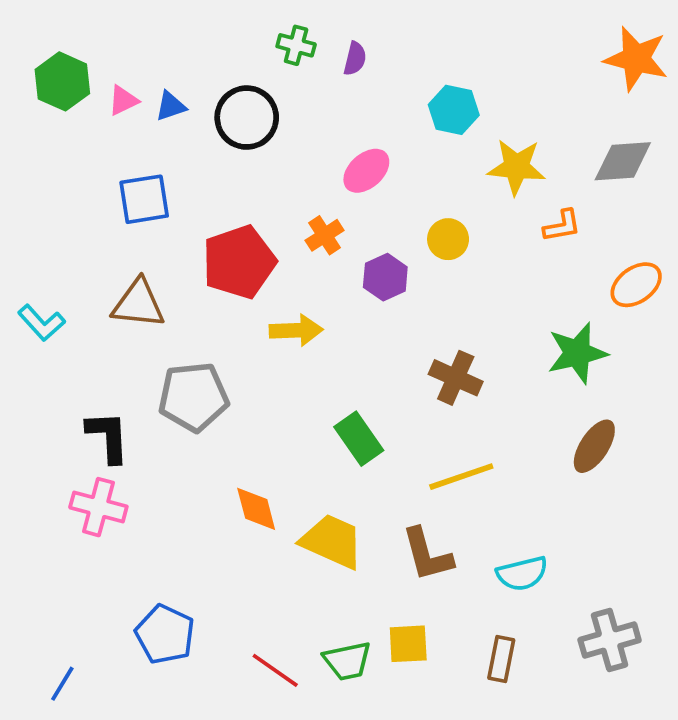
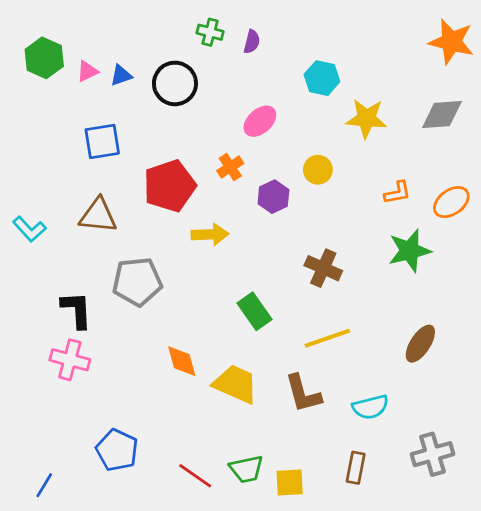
orange L-shape: (562, 226) -> (397, 193), moved
brown ellipse: (594, 446) -> (420, 344), moved
yellow square: (408, 644) -> (290, 482), moved

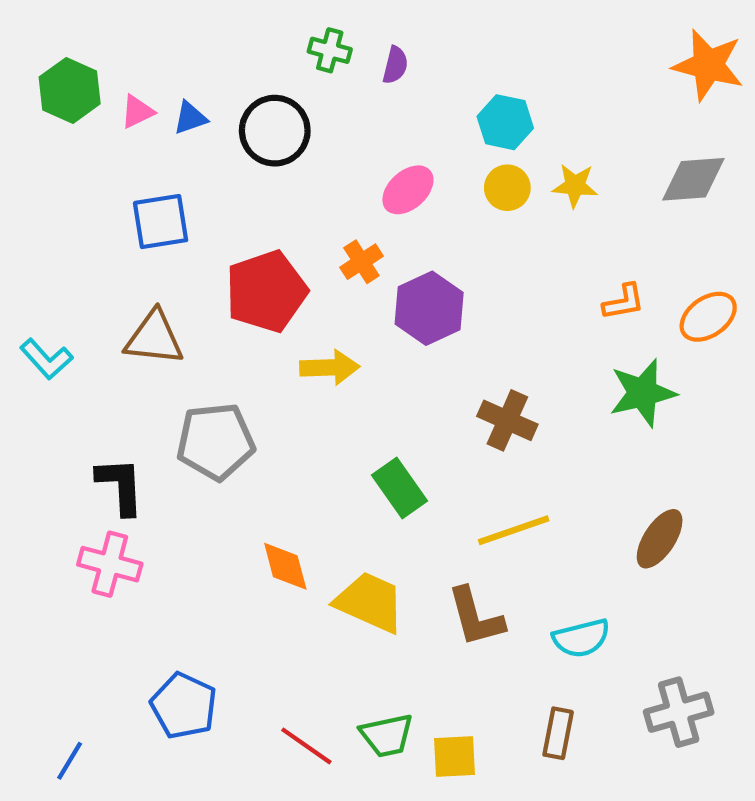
yellow star: (366, 119) -> (575, 186), size x0.7
yellow circle: (318, 170) -> (507, 188), moved
purple hexagon: (273, 197) -> (429, 308), size x1.4

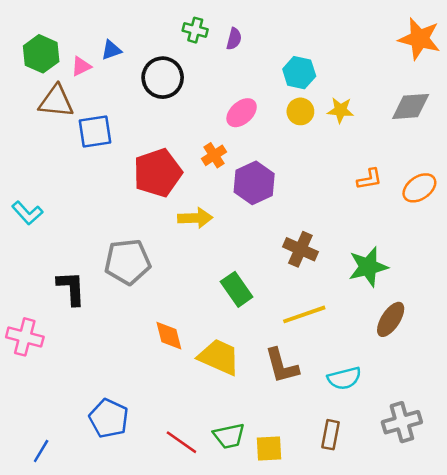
blue triangle: (190, 118) -> (111, 50), moved
brown triangle: (154, 338) -> (56, 101), moved
green star: (643, 393) -> (368, 267), moved
pink cross: (110, 564) -> (25, 337), moved

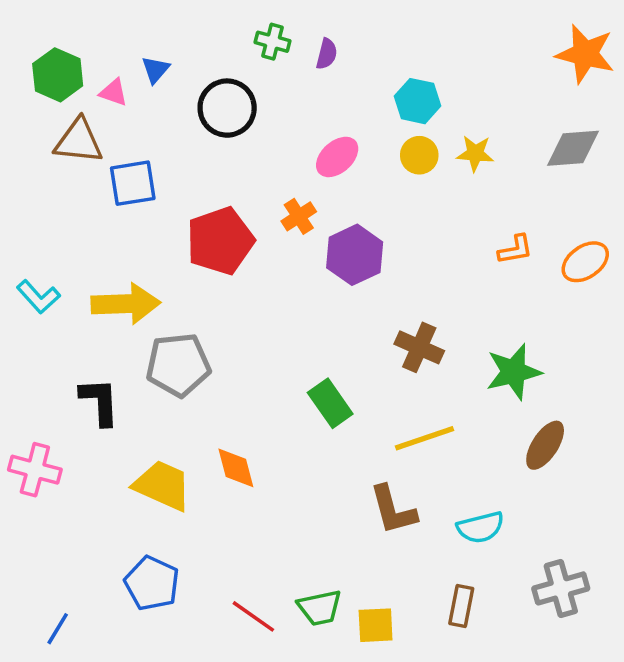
blue triangle: (111, 50) -> (155, 70), turned -30
pink triangle: (81, 66) -> (114, 92), turned 45
yellow arrow: (195, 218) -> (126, 304), moved, size x1.4
yellow trapezoid: (219, 357) -> (162, 485), moved

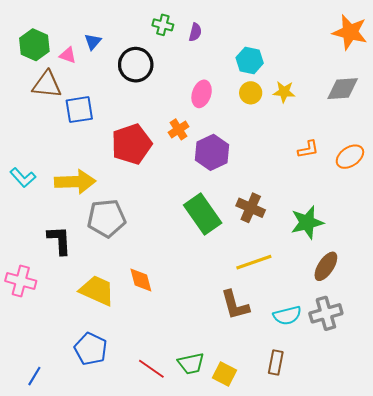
pink ellipse: (337, 157) -> (202, 94), turned -30
green rectangle: (330, 403) -> (203, 214), moved, size x1.4
gray cross: (561, 588) -> (326, 313), moved
yellow square: (376, 625) -> (225, 374), turned 30

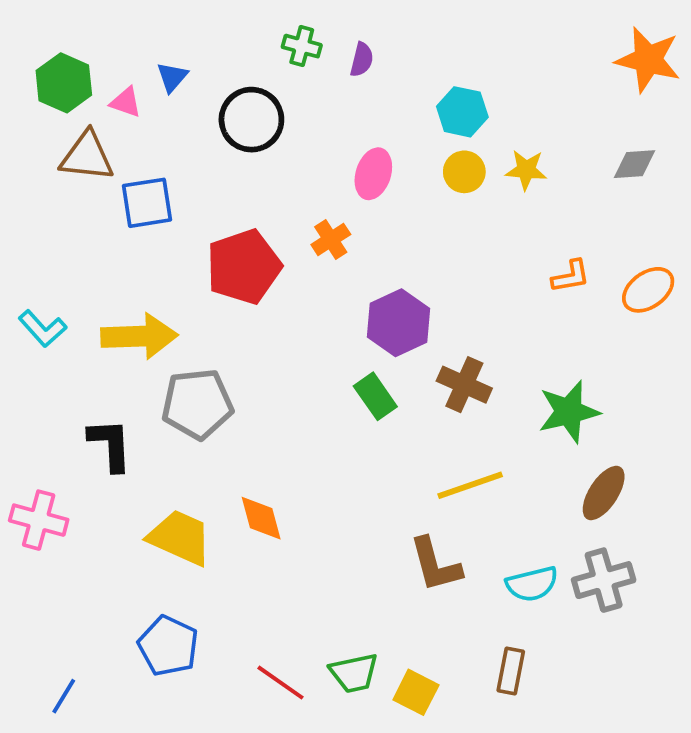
gray diamond: (343, 89) -> (635, 164), size x0.7
purple hexagon: (212, 152) -> (399, 323), moved
green rectangle: (203, 214) -> (375, 396), size x0.6

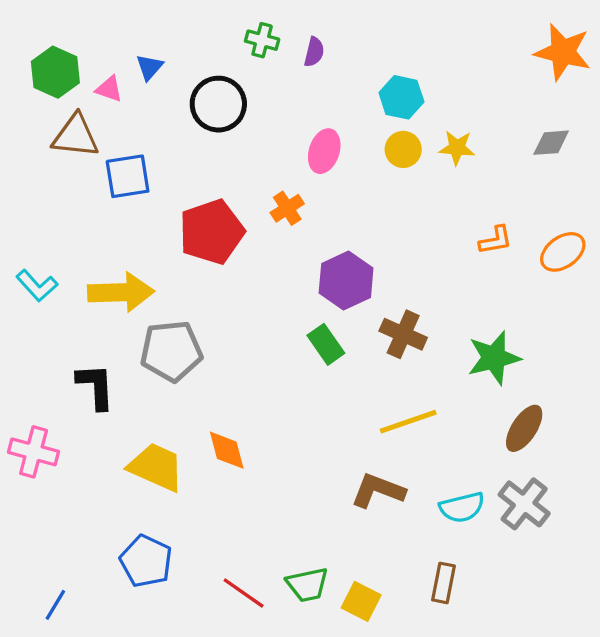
brown L-shape: (435, 565) -> (378, 491), turned 126
gray cross: (604, 580) -> (524, 504), turned -36

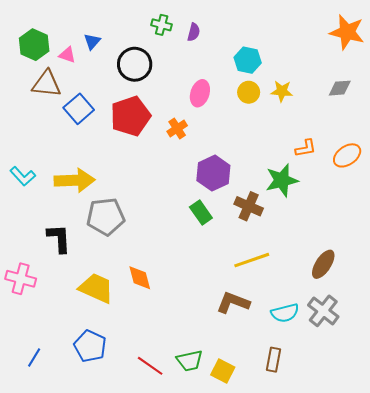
blue square: (128, 176) -> (79, 109), turned -32
red pentagon: (212, 232) -> (130, 116), moved
green star: (494, 358) -> (282, 180), moved
blue line: (55, 605) -> (34, 358), moved

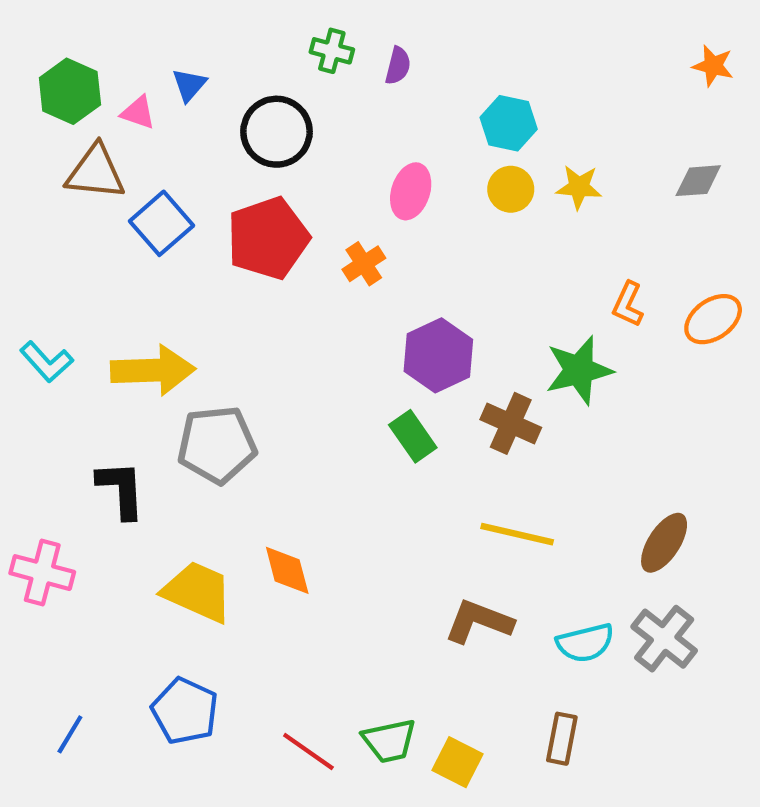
orange star: (347, 32) -> (713, 66), size x0.6
orange L-shape: (306, 148) -> (628, 304), turned 125
yellow line: (252, 260) -> (517, 534), turned 32

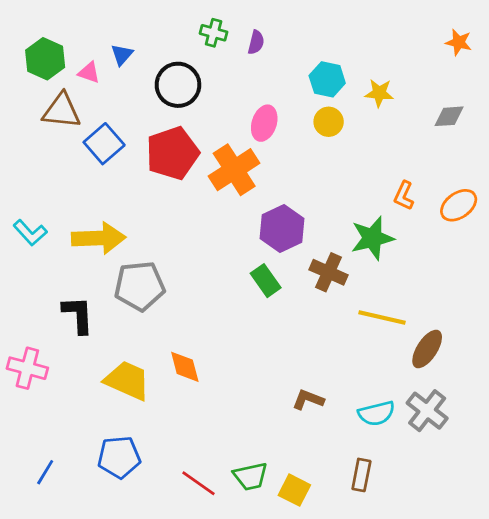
yellow star: (579, 187) -> (379, 93), moved
orange cross: (364, 264) -> (234, 170), size x1.8
yellow line: (517, 534) -> (382, 318), moved
brown L-shape: (479, 622) -> (308, 400), size x0.7
blue pentagon: (185, 711) -> (119, 457), turned -30

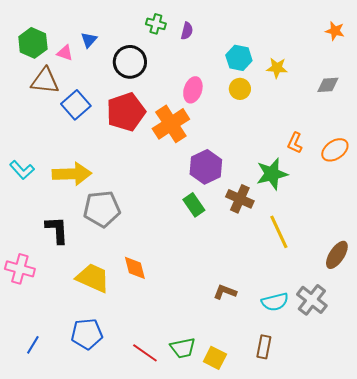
yellow line: (382, 318) -> (279, 232), turned 52
brown ellipse: (427, 349) -> (337, 255), moved

